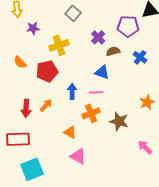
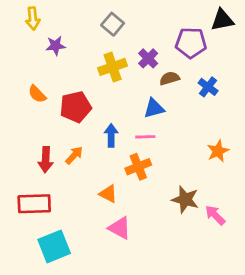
yellow cross: (59, 45) -> (113, 67), moved
blue triangle: (102, 72) -> (154, 108), turned -35
brown star: (119, 121) -> (185, 199), moved

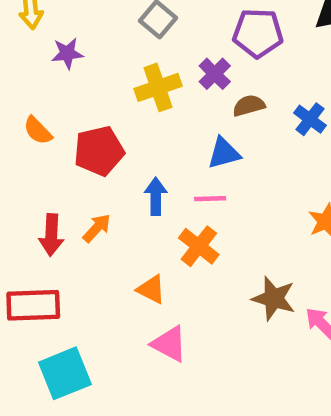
purple pentagon: (191, 43) -> (258, 33), moved
orange cross: (138, 167) -> (199, 246), turned -30

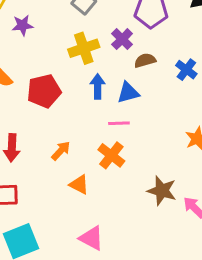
blue arrow: (156, 196) -> (98, 87), moved
orange arrow: (97, 228) -> (61, 151), moved
pink triangle: (169, 344) -> (91, 238), moved

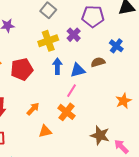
brown semicircle: (145, 60) -> (98, 62), moved
blue cross: (186, 70) -> (116, 46), moved
pink line: (119, 123) -> (72, 91), turned -56
orange triangle: (79, 184) -> (45, 131), turned -40

